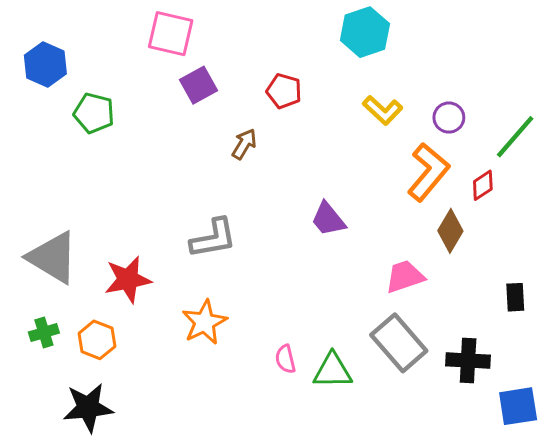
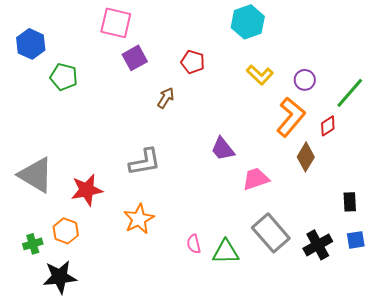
pink trapezoid: (405, 277) -> (256, 179), moved
green cross: (44, 333) -> (33, 244), moved
black cross: (468, 361) -> (318, 245), turned -32
blue square: (518, 406) -> (356, 240), moved, size x0.7

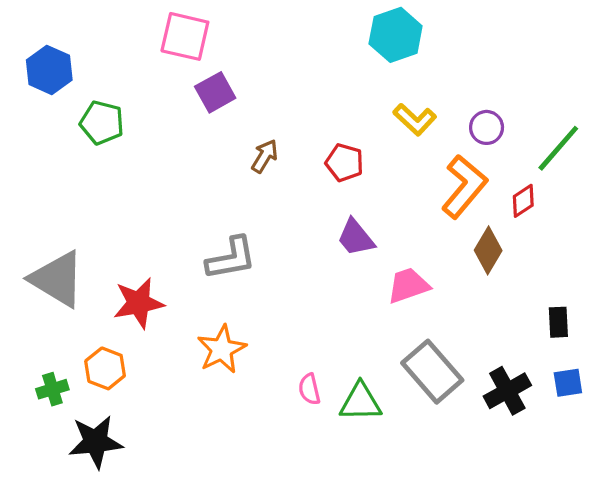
red pentagon: (193, 62) -> (344, 163), moved

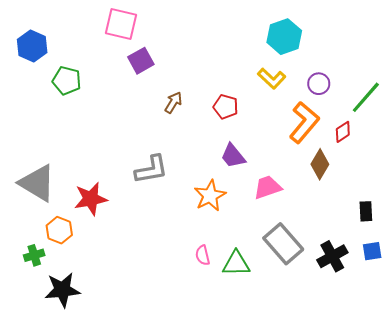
cyan hexagon: (396, 35) -> (284, 37), moved
orange star: (222, 349) -> (210, 196), moved
orange hexagon: (105, 368) -> (59, 230), moved

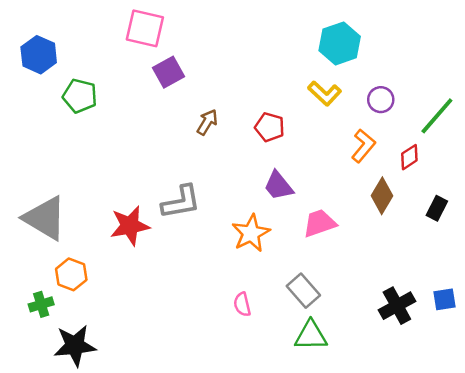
orange L-shape: (304, 122) -> (363, 146), size x0.7
red star: (91, 199) -> (130, 226), moved
black rectangle: (366, 211) -> (437, 208), moved, turned 30
gray rectangle: (283, 244) -> (303, 291), moved, size x0.7
green triangle: (236, 264) -> (311, 336), moved

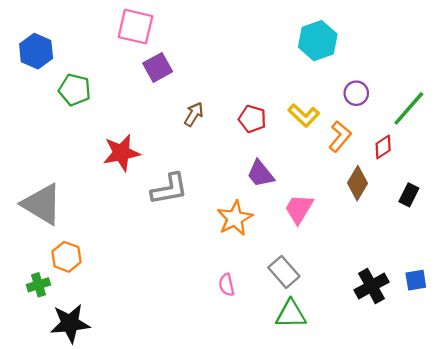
yellow L-shape: (325, 93) -> (304, 115), moved
pink trapezoid: (320, 223) -> (299, 209), turned -40
red star: (130, 226) -> (121, 153), moved

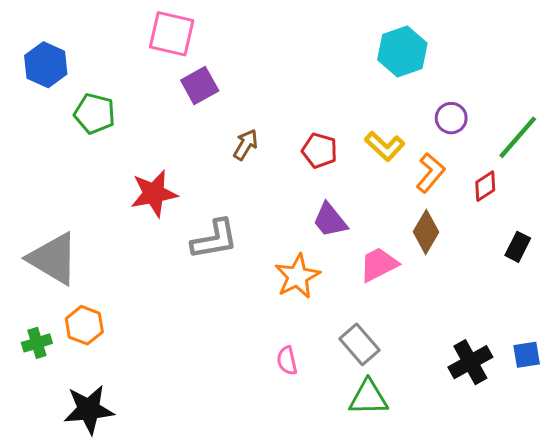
brown diamond: (357, 183) -> (426, 232), moved
pink trapezoid: (299, 209) -> (379, 265), turned 32
green cross: (38, 285) -> (37, 343), moved

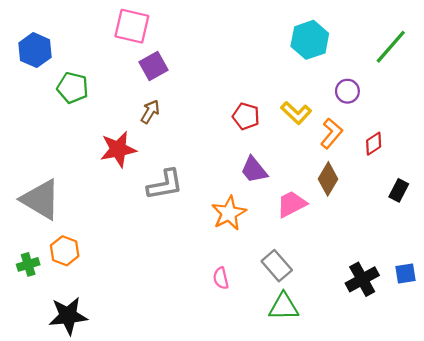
green line: (518, 137) -> (391, 47), moved
brown arrow: (246, 145) -> (150, 112), moved

